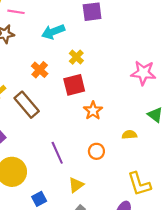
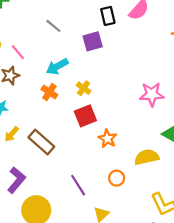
pink line: (16, 12) -> (18, 52), turned 49
orange cross: (40, 70) -> (49, 92), moved
yellow semicircle: (129, 135) -> (147, 157), size x1.6

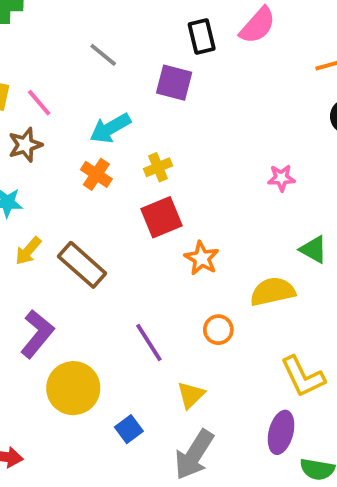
purple square: (93, 41) -> (174, 83), turned 30
yellow cross: (84, 88) -> (158, 167), turned 32
pink star: (152, 94) -> (281, 178), size x0.6

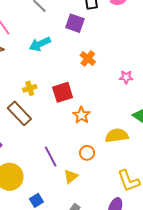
yellow cross: (158, 167) -> (30, 88), moved
orange cross: (96, 174) -> (88, 59), moved
yellow triangle: (191, 395) -> (71, 176), moved

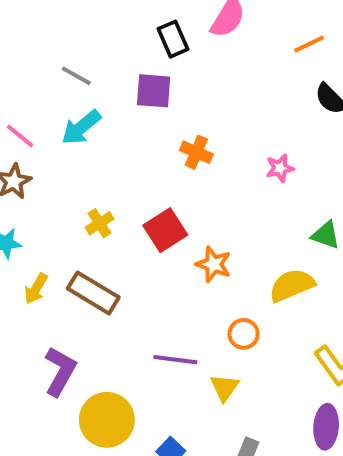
cyan arrow: (40, 44) -> (81, 127), moved
yellow cross: (30, 88) -> (100, 223), moved
purple line: (51, 156) -> (175, 360), turned -40

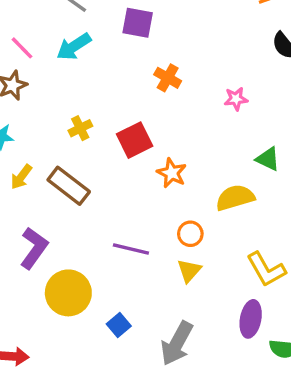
yellow triangle: (224, 388) -> (189, 271), moved

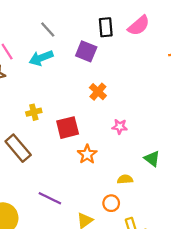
pink star: (236, 99) -> (120, 127), moved
yellow semicircle: (235, 198) -> (125, 179), size x0.6
orange circle: (190, 234) -> (111, 203), moved

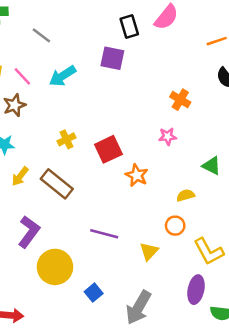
gray line: (48, 30) -> (41, 35), moved
orange cross: (98, 92) -> (180, 100), moved

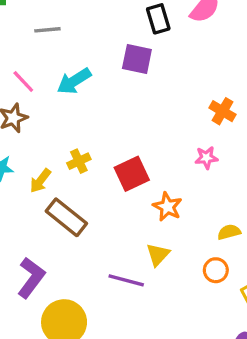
gray line: (41, 35) -> (47, 30), turned -42
yellow arrow: (20, 176) -> (40, 181), moved
yellow triangle: (149, 251) -> (158, 255), moved

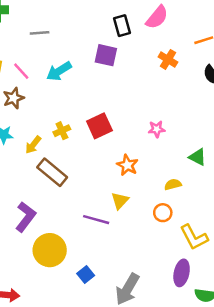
orange cross: (223, 111) -> (168, 59), moved
red square: (132, 174) -> (99, 126), moved

